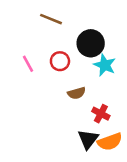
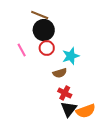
black circle: (91, 43) -> (44, 30), moved
cyan star: (105, 65) -> (71, 56), moved, turned 30
red cross: (101, 114) -> (65, 93), moved

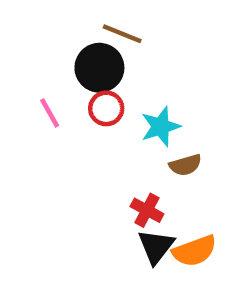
brown line: (40, 15) -> (122, 34), moved
brown semicircle: (60, 73) -> (185, 165), moved

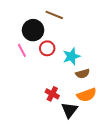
black circle: (99, 68) -> (33, 30), moved
red cross: (147, 210) -> (52, 94), moved
orange semicircle: (194, 251) -> (87, 95), moved

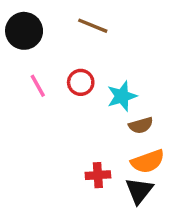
black circle: (33, 30) -> (24, 31), moved
red cross: (52, 94) -> (98, 175), moved, turned -32
black triangle: (69, 110) -> (139, 191), moved

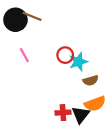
brown line: (93, 26) -> (32, 16), moved
red circle: (81, 82) -> (65, 55), moved
black triangle: (139, 191) -> (81, 115), moved

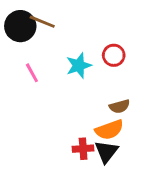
red circle: (65, 55) -> (114, 55), moved
cyan star: (78, 62) -> (79, 66), moved
orange semicircle: (95, 104) -> (109, 130), moved

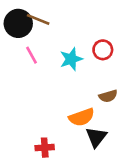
pink line: (32, 73) -> (31, 55), moved
orange semicircle: (109, 130) -> (82, 117), moved
red cross: (83, 149) -> (45, 148), moved

